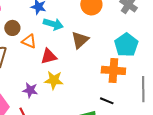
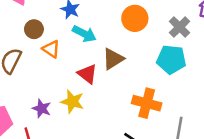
cyan pentagon: (126, 45) -> (171, 59), moved, turned 30
red triangle: (49, 56) -> (87, 74), moved, turned 42

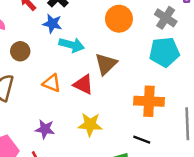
orange triangle: (51, 49) -> (52, 83), moved
yellow star: (72, 102) -> (90, 125), moved

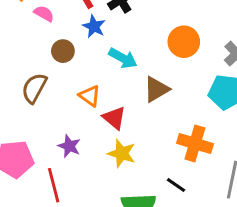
blue star: (52, 24) -> (94, 27), moved
red triangle: (83, 85) -> (114, 118), moved

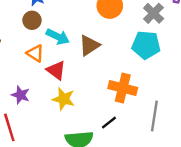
brown circle: (63, 51) -> (32, 20), moved
cyan arrow: (123, 58) -> (58, 37), moved
black line: (176, 185) -> (109, 123), turned -70

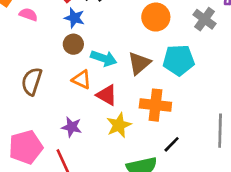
cyan pentagon: (146, 45) -> (179, 60), moved
orange cross: (123, 88) -> (155, 105), moved
yellow star: (63, 99) -> (119, 125), turned -30

